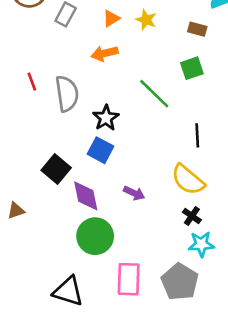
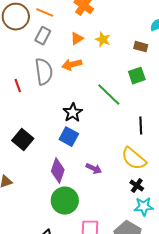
gray semicircle: (67, 94) -> (44, 72), moved
black square: (56, 169) -> (23, 140), moved
purple diamond: (86, 196) -> (58, 171), turned 30

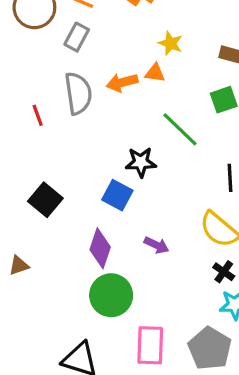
orange triangle: (77, 39) -> (155, 73), moved, turned 40
black star: (73, 113) -> (141, 162), moved, turned 30

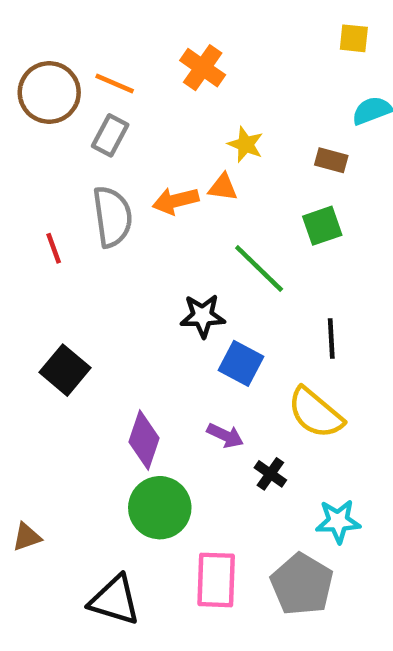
blue square: (117, 195) -> (241, 363), moved
brown triangle: (19, 266) -> (27, 537), moved
black cross: (224, 272) -> (270, 474), moved

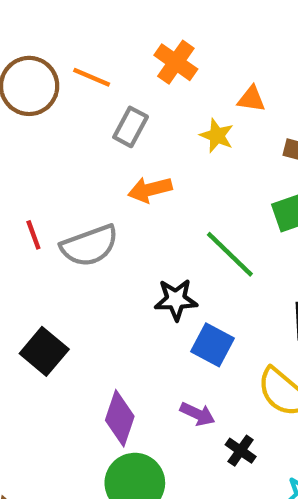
gray rectangle: (110, 135) -> (131, 127), moved
orange triangle: (223, 187) -> (251, 99), moved
gray semicircle: (112, 217) -> (90, 246), moved, turned 78

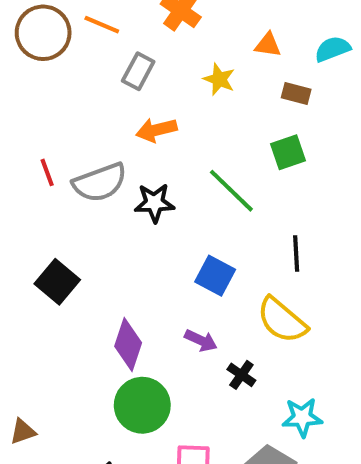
orange triangle: (251, 99) -> (268, 45), moved
black star: (176, 300) -> (154, 203), moved

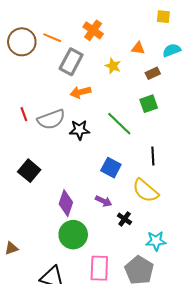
gray rectangle: (138, 71) -> (71, 62), size x1.4
brown rectangle: (296, 93) -> (153, 73), turned -40

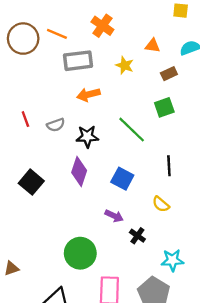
gray rectangle: (71, 62) -> (78, 61), turned 55
gray semicircle: (51, 119) -> (56, 125), size x0.6
yellow semicircle: (145, 191) -> (161, 204), size x0.6
purple diamond: (66, 203) -> (79, 172), moved

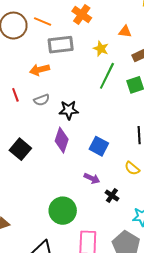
orange arrow: (88, 95) -> (40, 70), moved
green line: (132, 130) -> (107, 76), moved, turned 72

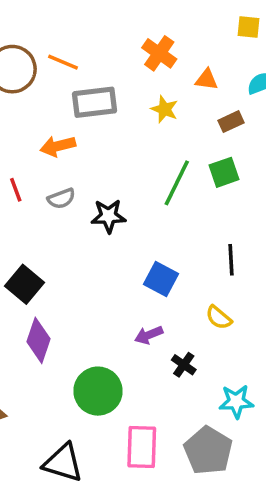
orange cross: (82, 14) -> (159, 53), moved
green line: (107, 76) -> (177, 183), moved
purple diamond: (62, 140) -> (39, 340), moved
purple arrow: (92, 178) -> (149, 335), turned 133

